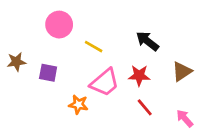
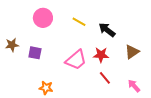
yellow line: (94, 47) -> (79, 22), moved
orange star: (78, 105) -> (46, 88), moved

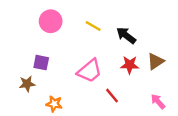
brown star: (12, 45) -> (27, 84), moved
red star: (101, 55) -> (130, 65), moved
red line: (105, 78) -> (112, 96), moved

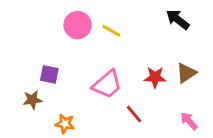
pink circle: (51, 21) -> (78, 25), moved
black arrow: (126, 35) -> (178, 19), moved

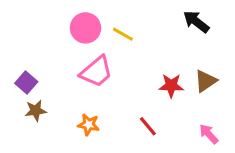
purple square: (49, 74) -> (26, 83), moved, turned 30
pink trapezoid: (107, 84) -> (96, 72), moved
orange star: (65, 124) -> (89, 125), moved

